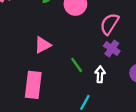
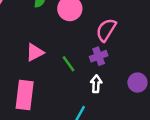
purple cross: (112, 49) -> (99, 56), moved, turned 35
green line: (77, 65) -> (69, 64), moved

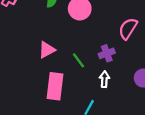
pink semicircle: (106, 30) -> (128, 29), moved
pink rectangle: (25, 95) -> (55, 86), moved

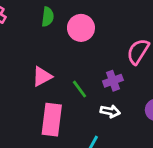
white arrow: (104, 79) -> (110, 111), turned 98

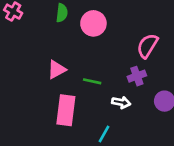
purple cross: (113, 81) -> (137, 76), moved
green line: (80, 89) -> (92, 81), turned -42

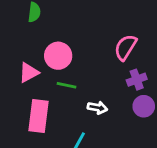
pink circle: (93, 23) -> (58, 56), moved
purple cross: (137, 76) -> (137, 80), moved

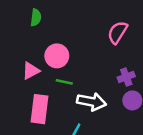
pink semicircle: (125, 47) -> (117, 32), moved
white arrow: (97, 108) -> (91, 102), size x1.6

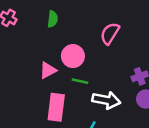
pink semicircle: (117, 32) -> (110, 33), moved

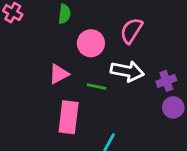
pink circle: (73, 56) -> (91, 43), moved
white arrow: (106, 100) -> (127, 71), moved

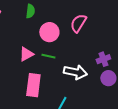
white arrow: (127, 71) -> (75, 72), moved
green line: (96, 86) -> (48, 56), moved

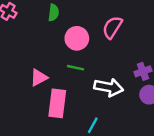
pink triangle: (26, 54) -> (39, 78), moved

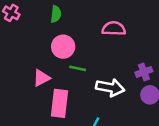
pink semicircle: (112, 27) -> (114, 29), turned 60
pink circle: (77, 38) -> (63, 47), moved

